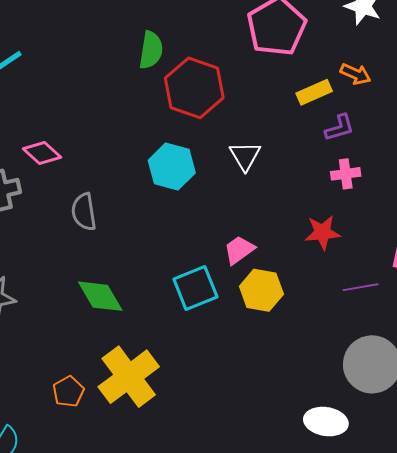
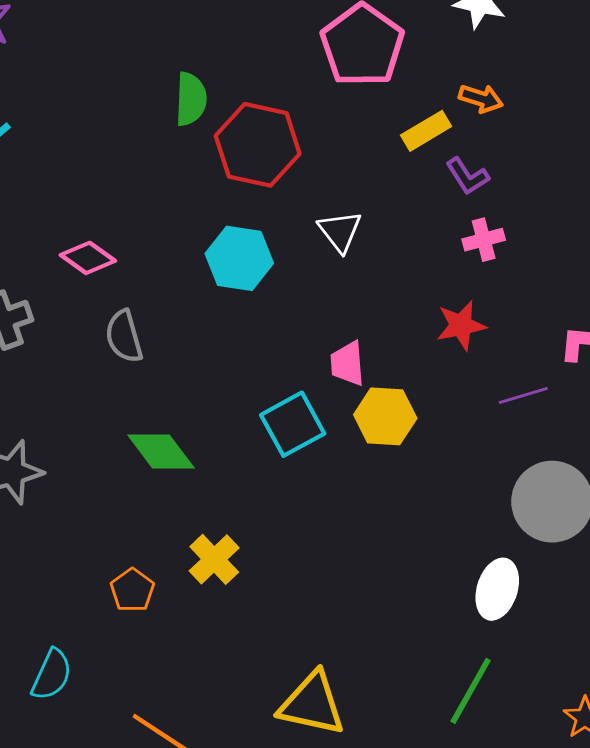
purple L-shape: (340, 128) -> (467, 176), turned 80
pink diamond: (42, 153) -> (88, 258), moved
pink trapezoid: (239, 250) -> (347, 364), turned -52
yellow cross: (129, 377) -> (214, 559), size x0.6
white ellipse: (326, 422) -> (497, 589), turned -75

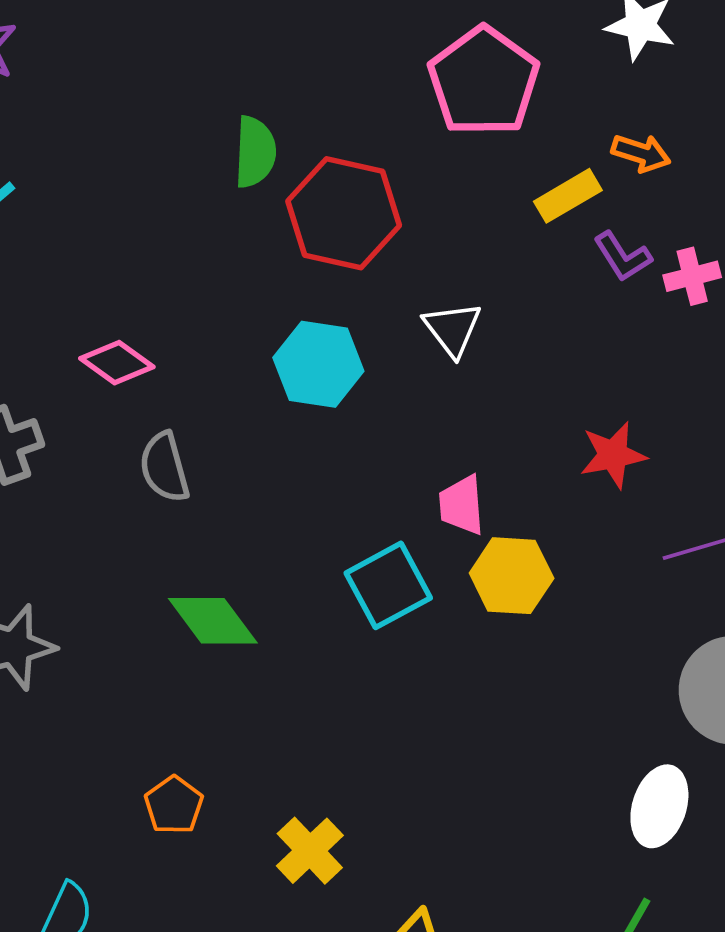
pink cross: (484, 240) -> (692, 276), moved
yellow cross: (214, 559) -> (310, 851), moved

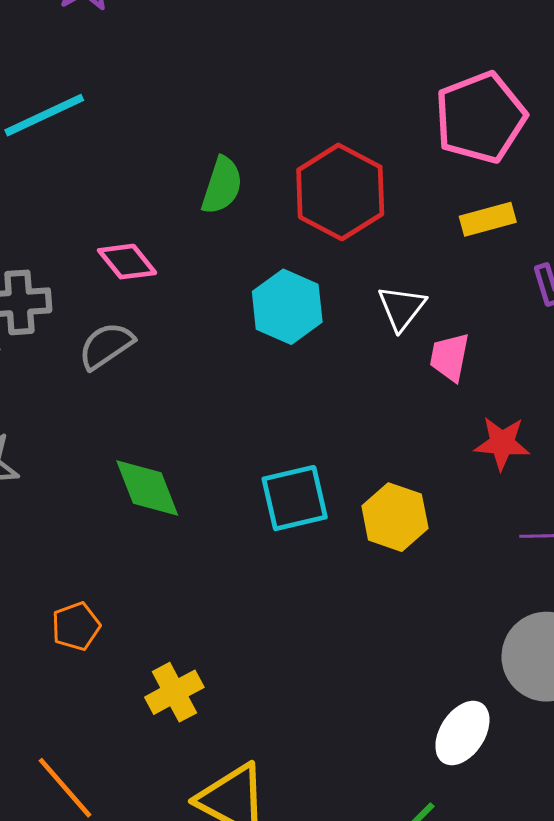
green semicircle: (255, 152) -> (222, 185), moved
yellow rectangle: (568, 196) -> (488, 219), moved
gray semicircle: (164, 467) -> (106, 346), moved, turned 56
pink trapezoid: (462, 505) -> (450, 357), moved

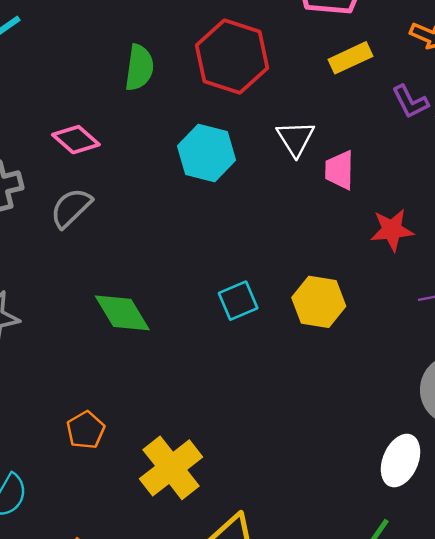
cyan square: (295, 498) -> (238, 301), size x0.7
yellow cross: (174, 692) -> (171, 468), size x1.4

